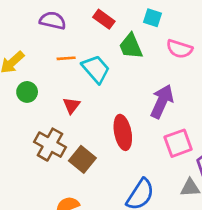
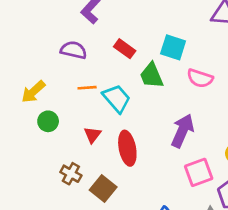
cyan square: (152, 18) -> (173, 47), size x1.4
red ellipse: (123, 132) -> (127, 148), moved
brown cross: (50, 145) -> (71, 174), size x0.7

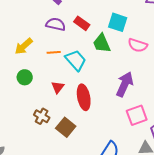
purple semicircle: (74, 50) -> (56, 24), moved
yellow arrow: (33, 92) -> (24, 46), moved

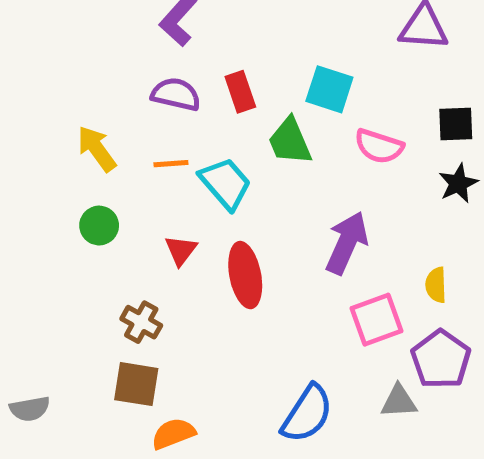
red rectangle: (82, 23) -> (240, 92), turned 35
yellow arrow: (24, 46) -> (97, 149), turned 96
brown square: (66, 127) -> (136, 384), moved, turned -30

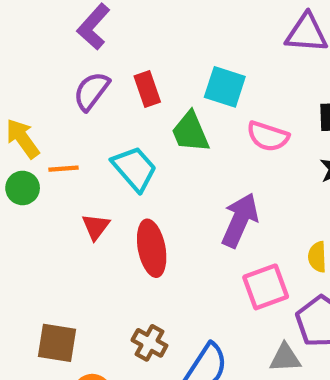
purple semicircle: (176, 94) -> (91, 91), turned -66
orange line: (171, 164) -> (63, 169), moved
green circle: (99, 226) -> (23, 188), moved
brown cross: (141, 322) -> (149, 343), moved

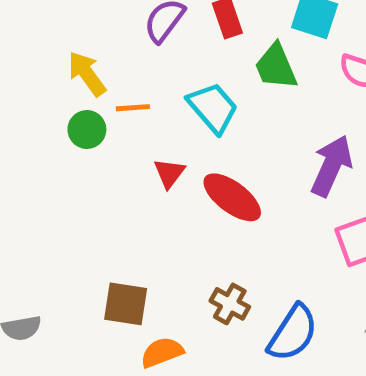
red ellipse: (152, 248) -> (232, 197), turned -42

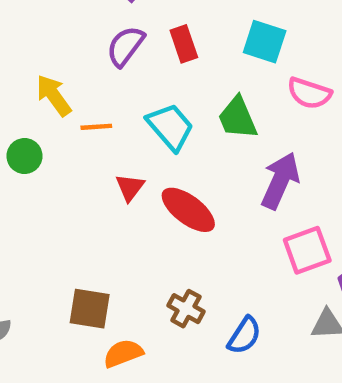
green trapezoid: (276, 67) -> (238, 118), moved
green circle: (87, 130) -> (24, 156), moved
blue semicircle: (293, 333) -> (244, 335), size x0.7

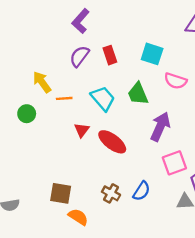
blue semicircle: (244, 335) -> (142, 191), moved
orange semicircle: (123, 353) -> (78, 217), turned 54

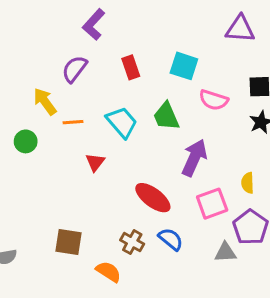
purple semicircle: (79, 56) -> (74, 69), moved
red ellipse: (112, 142) -> (153, 198), moved
blue semicircle: (142, 191) -> (171, 239), turned -84
orange semicircle: (78, 217) -> (108, 272), moved

